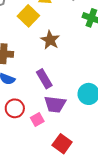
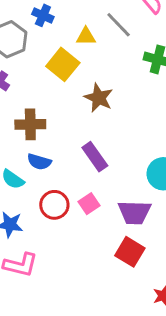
purple trapezoid: (55, 104) -> (134, 212), moved
pink square: (37, 119) -> (89, 204), moved

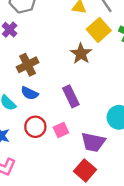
yellow square: (63, 64) -> (99, 30), moved
brown cross: (30, 124) -> (28, 65), turned -35

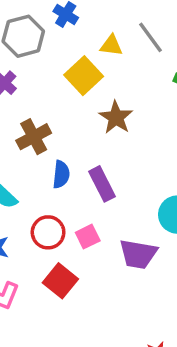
yellow square: (99, 30) -> (84, 76), moved
blue semicircle: (30, 93) -> (61, 174), moved, turned -108
red square: (85, 170) -> (60, 281), moved

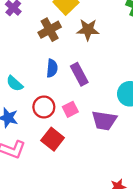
brown star: (116, 117) -> (88, 30), turned -30
brown cross: (34, 137) -> (50, 30), moved

